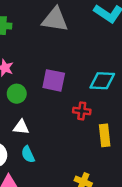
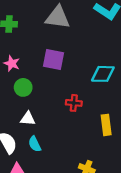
purple square: (54, 80) -> (53, 60), moved
red cross: (82, 111) -> (74, 103), moved

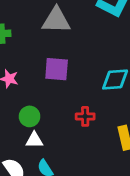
green circle: (23, 87) -> (30, 116), moved

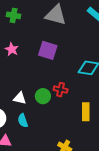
green circle: (30, 116) -> (43, 96), moved

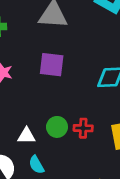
red cross: (61, 90) -> (83, 128), moved

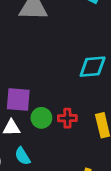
purple square: (52, 65) -> (18, 99), moved

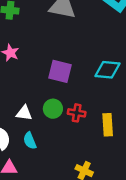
purple square: (18, 99) -> (60, 71), moved

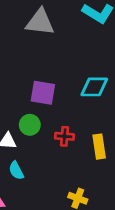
green circle: (53, 109) -> (30, 125), moved

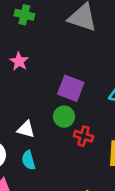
green circle: (30, 125) -> (64, 117), moved

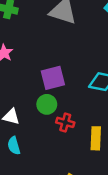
purple square: (71, 88) -> (53, 78), turned -35

